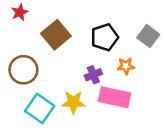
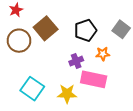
brown circle: (23, 70) -> (19, 41), moved
yellow star: (73, 102) -> (67, 94), moved

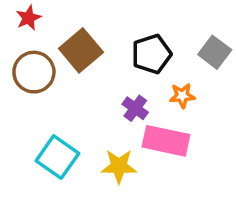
purple cross: (76, 61) -> (135, 108), turned -32

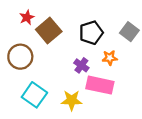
red star: (28, 18) -> (27, 17), moved
brown circle: (34, 72) -> (20, 57), moved

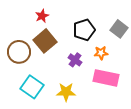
red star: (27, 17) -> (42, 16), moved
brown square: (49, 30) -> (45, 41), moved
pink rectangle: (100, 85) -> (106, 78), moved

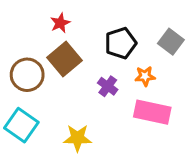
cyan square: (32, 87) -> (21, 125), moved
yellow star: (66, 92) -> (77, 138), moved

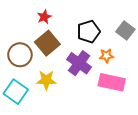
purple cross: (108, 86) -> (79, 63), size x1.6
yellow star: (77, 138) -> (46, 80), moved

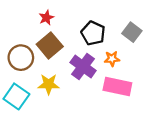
black pentagon: (89, 32) -> (93, 33), turned -30

